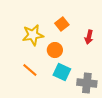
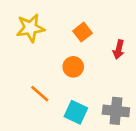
yellow star: (33, 35) -> (30, 28), moved
cyan square: (62, 72) -> (76, 112), moved

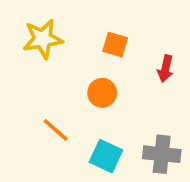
orange square: (83, 32) -> (115, 45), turned -36

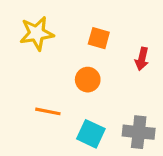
orange line: (56, 130) -> (48, 111), turned -30

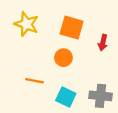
yellow star: (37, 33) -> (26, 24), turned 30
orange square: (99, 38) -> (72, 28), size x1.5

